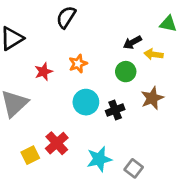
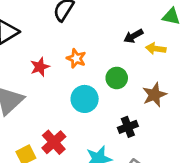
orange star: (78, 64) -> (76, 58), turned -30
green circle: (126, 72) -> (117, 78), moved
black cross: (115, 110) -> (128, 127), moved

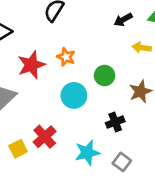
black arrow: (133, 36) -> (123, 20), moved
red star: (40, 67) -> (31, 65), size x1.5

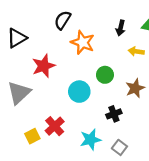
black arrow: (123, 20) -> (121, 28), turned -48
orange star: (66, 57) -> (83, 42), moved, size x1.5

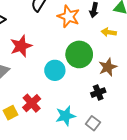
orange star: (83, 42) -> (69, 16), moved
green circle: (105, 75) -> (79, 54), size x1.6
black cross: (114, 114) -> (98, 93), moved

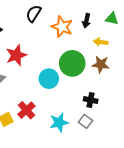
brown star: (108, 67) -> (101, 64), moved, turned 30
black cross: (98, 93) -> (91, 100), turned 32
gray square: (93, 123) -> (85, 121), moved

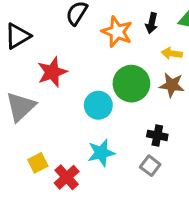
red cross: (26, 110) -> (67, 177), moved
cyan star: (59, 122) -> (101, 153), moved

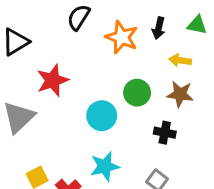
green circle: (131, 84) -> (137, 93), size x0.7
black cross: (157, 135) -> (165, 133), moved

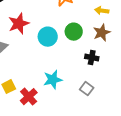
brown star: (180, 94) -> (102, 33), turned -30
cyan circle: (102, 116) -> (48, 37), moved

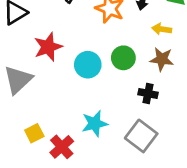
brown star: (102, 33) -> (162, 59), turned 30
gray square: (87, 89) -> (141, 136), size x1.6

